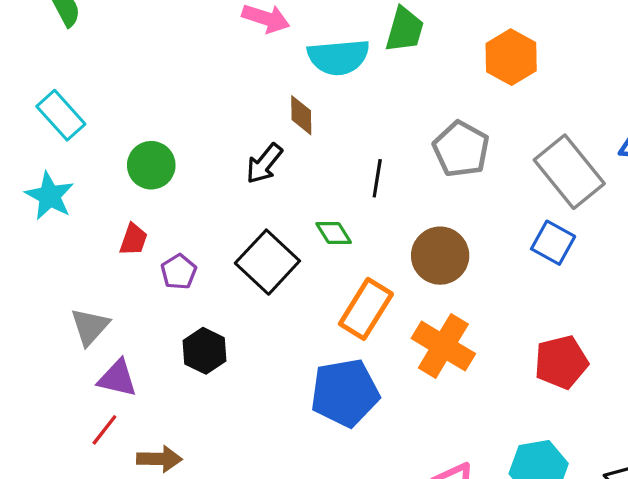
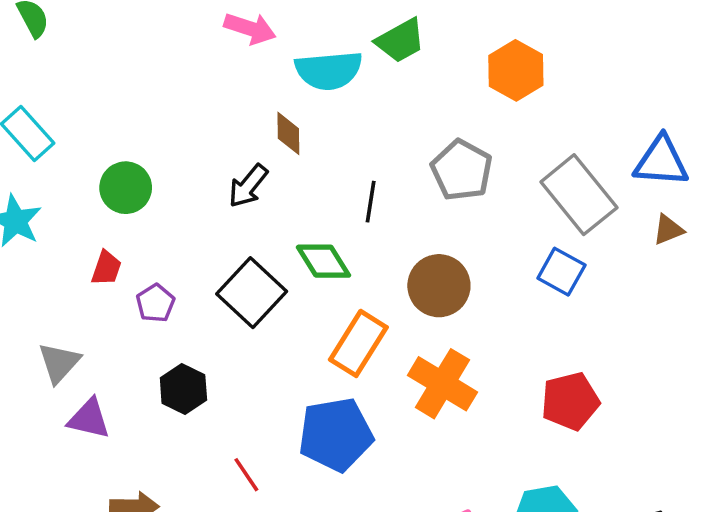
green trapezoid: (405, 30) -> (400, 41), turned 45
green diamond: (334, 233) -> (323, 261), size x1.4
red line: (104, 430) -> (246, 475), moved, turned -72

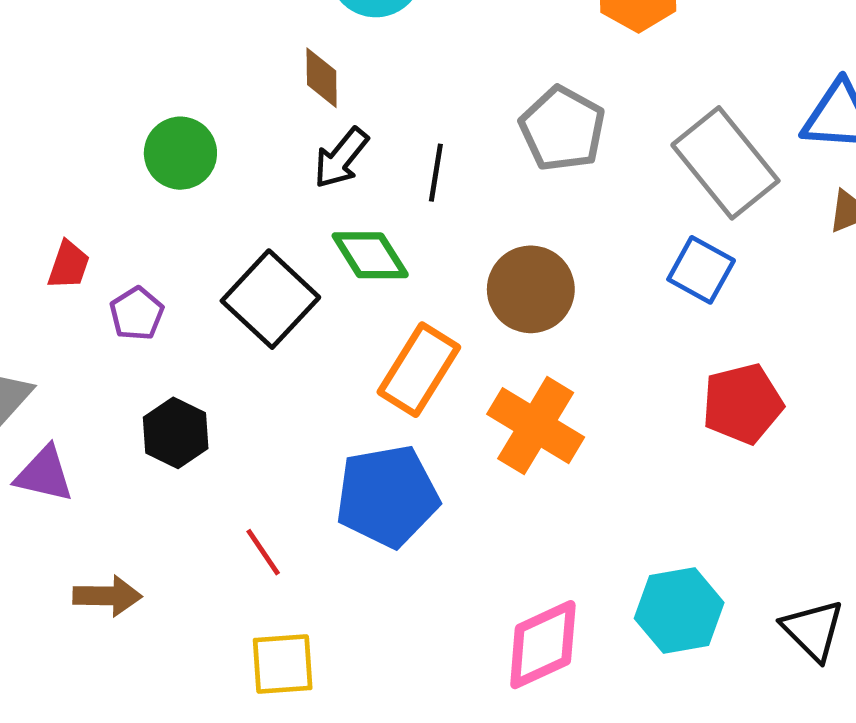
black arrow: (248, 186) -> (341, 158), moved
green circle: (126, 188) -> (180, 153), moved
red pentagon: (570, 401) -> (742, 404), moved

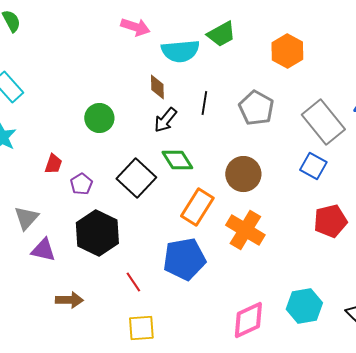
black line: (436, 173) -> (204, 103), moved
black hexagon: (176, 433) -> (97, 233), size x1.6

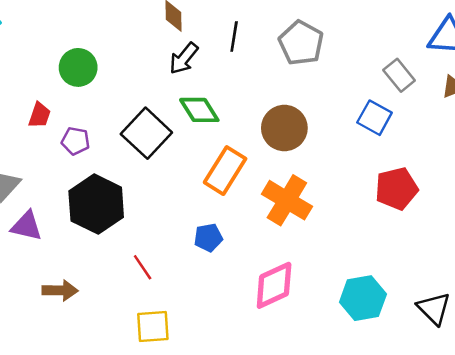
green circle: (99, 118) -> (78, 67), moved
gray rectangle: (323, 122) -> (399, 75), moved, size x0.6
purple pentagon: (81, 184) -> (76, 141), turned -30
blue pentagon: (184, 259) -> (208, 238), size x0.5
pink diamond: (248, 320) -> (274, 285), moved

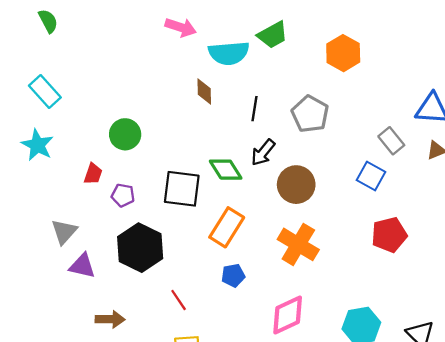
black arrow: (184, 58) -> (263, 152), moved
black square: (146, 133) -> (182, 189), turned -36
orange rectangle: (225, 171) -> (227, 227), moved

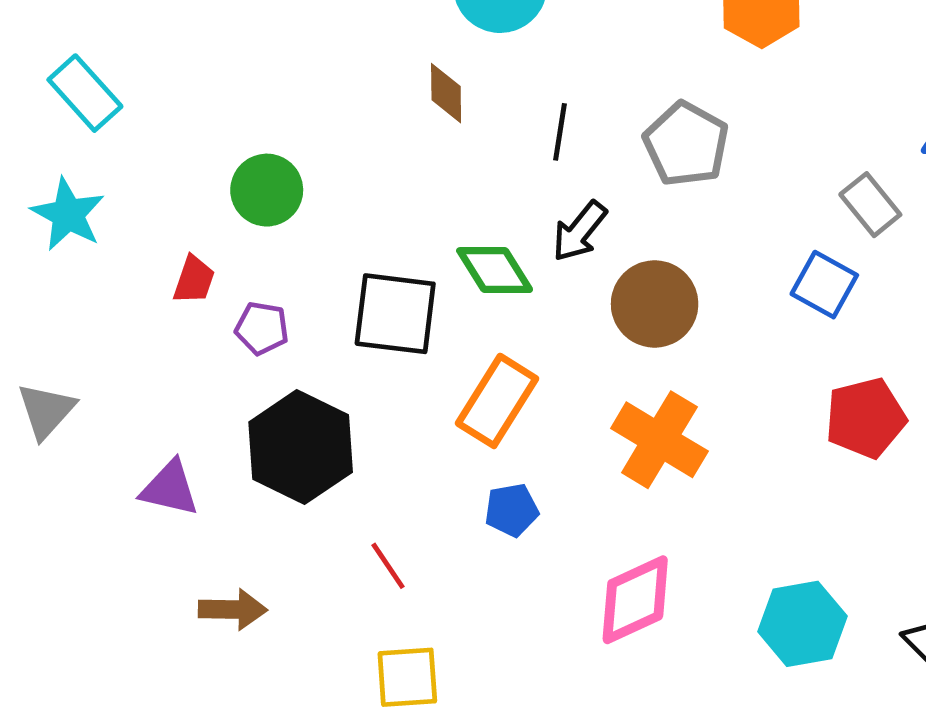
gray triangle: (64, 232) -> (46, 411), moved

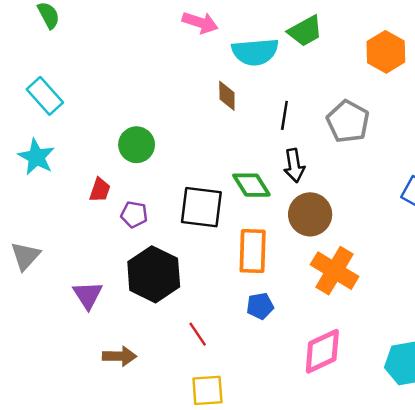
black arrow: (579, 231) -> (294, 165), turned -48
brown circle: (655, 304) -> (310, 214), moved
orange rectangle: (497, 401) -> (253, 251), turned -30
purple triangle: (170, 488) -> (88, 295), turned 44

